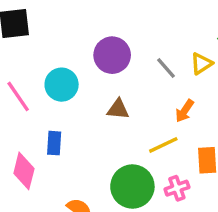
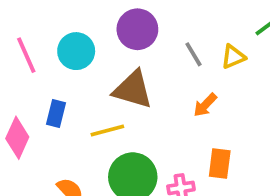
brown triangle: (118, 109) -> (133, 90), size x1.6
yellow line: (163, 145) -> (107, 130), moved

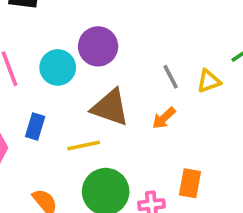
purple circle: (137, 29) -> (98, 46), moved
orange arrow: (205, 105) -> (164, 118), moved

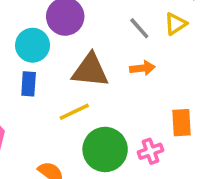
orange arrow: (164, 118) -> (142, 68), turned -130
blue rectangle: (35, 127) -> (29, 84), moved

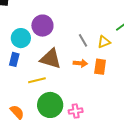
orange rectangle: (181, 123) -> (100, 67), moved

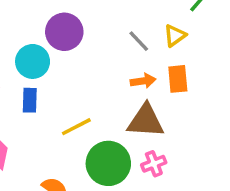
brown triangle: (51, 59) -> (146, 121), moved

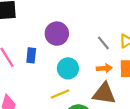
cyan circle: (33, 61) -> (68, 68), moved
blue rectangle: (30, 100) -> (31, 55), moved

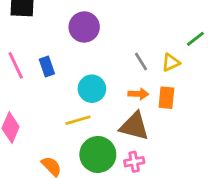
purple circle: (57, 34) -> (84, 27), moved
blue rectangle: (31, 55) -> (47, 67), turned -32

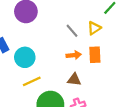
cyan circle: (92, 89) -> (25, 57), moved
brown triangle: (134, 126) -> (74, 80), size x0.6

